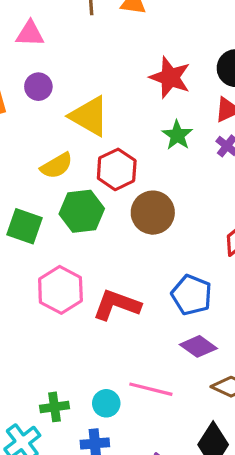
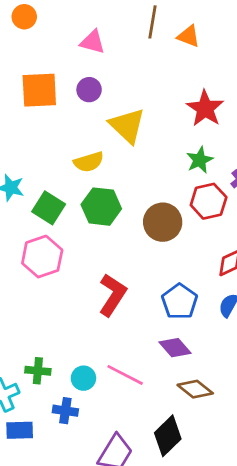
red hexagon: (117, 169) -> (209, 201), moved
pink hexagon: (60, 290) -> (42, 257), moved
red L-shape: (117, 305) -> (113, 295), turned 90

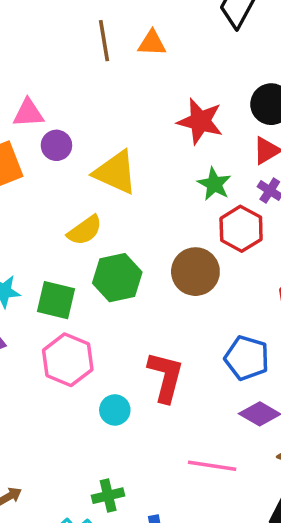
pink triangle: (93, 42) -> (28, 113), moved
cyan circle: (83, 378) -> (115, 410), moved

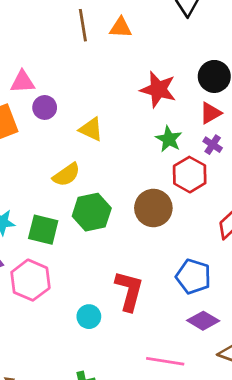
yellow triangle: (116, 172) -> (91, 129), size x0.7
pink hexagon: (68, 360) -> (30, 280), moved

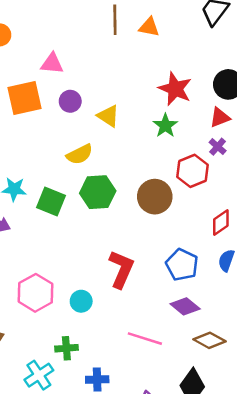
purple circle: (45, 107) -> (70, 101), moved
green star: (169, 139) -> (165, 126), moved
pink hexagon: (30, 280) -> (35, 293), moved
cyan circle: (89, 317) -> (81, 301), moved

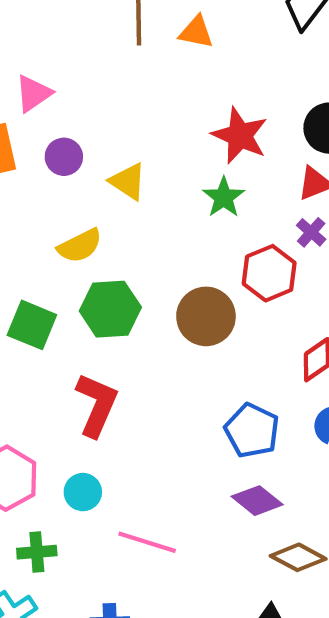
pink triangle: (52, 63) -> (33, 93), turned -40
red L-shape: (121, 269) -> (97, 405), moved
pink line: (145, 339) -> (147, 542), moved
green cross: (66, 348) -> (37, 552), moved

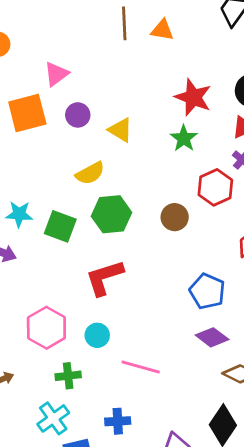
brown circle: (206, 316) -> (175, 217), size x0.7
red L-shape: (97, 405) -> (104, 278), turned -129

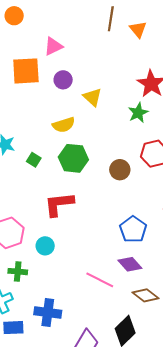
orange triangle: (162, 30) -> (138, 29), turned 30
green square: (60, 226) -> (34, 160), size x0.6
pink line: (141, 367) -> (100, 280), moved
blue cross: (118, 421) -> (48, 313), size x1.4

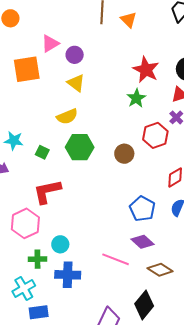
purple circle: (63, 80) -> (75, 55), moved
yellow triangle: (92, 97) -> (76, 83), moved
red L-shape: (59, 204) -> (47, 192), moved
cyan circle: (45, 246) -> (60, 244), moved
blue cross: (48, 313) -> (68, 275), moved

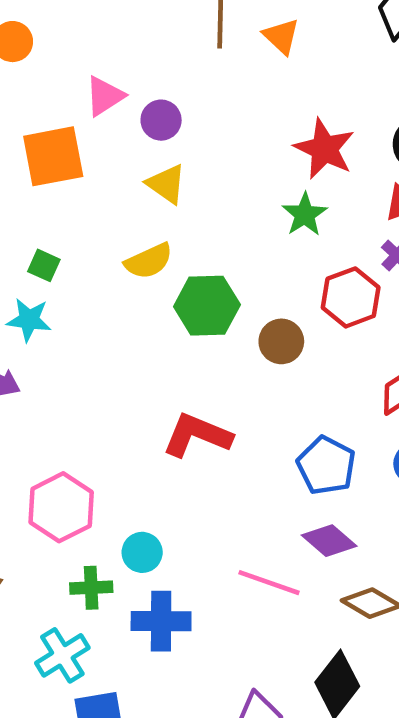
green hexagon: (80, 147) -> (207, 306), moved
green square: (42, 152) -> (44, 265), moved
red L-shape: (47, 192) -> (197, 435), moved, turned 36

